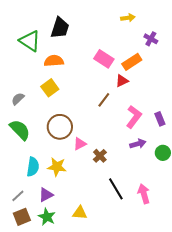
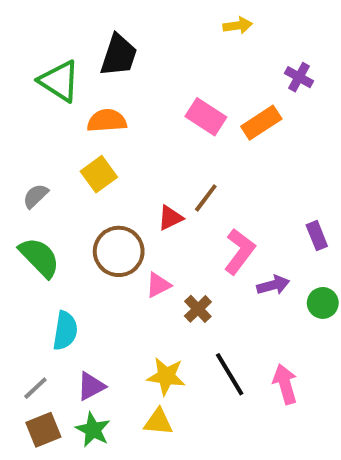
yellow arrow: (128, 18) -> (238, 26), moved
red triangle: (122, 81) -> (170, 218), moved
pink L-shape: (134, 117) -> (240, 251), moved
yellow star: (57, 167) -> (166, 376), moved

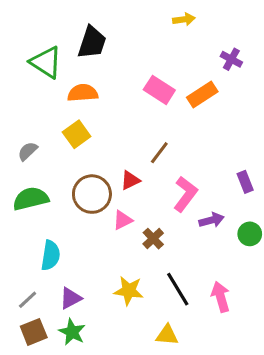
red triangle: (170, 218) -> (130, 180), moved
green semicircle: (39, 257) -> (31, 199), turned -60
yellow triangle: (158, 422) -> (167, 335), moved

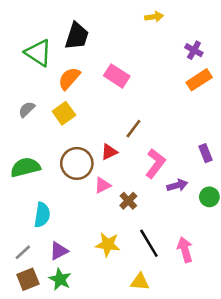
pink rectangle: (159, 90) -> (117, 76), moved
orange semicircle: (83, 93) -> (69, 78), turned -45
orange rectangle: (202, 94) -> (199, 80), moved
gray semicircle: (28, 151) -> (27, 109), moved

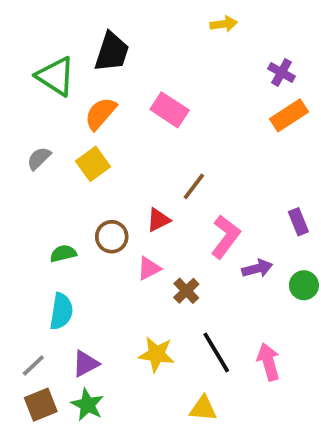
brown circle: (77, 163) -> (112, 237), size x0.7
green semicircle: (25, 167) -> (63, 253), moved, size x0.6

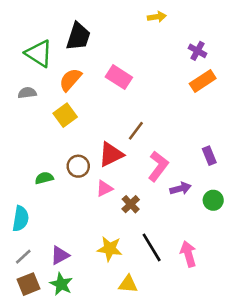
gray semicircle: (39, 158) -> (27, 93), moved, turned 36
red triangle: (158, 220) -> (111, 154), size x1.5
cyan semicircle: (61, 311) -> (21, 219), moved
yellow triangle: (203, 408) -> (128, 284), moved

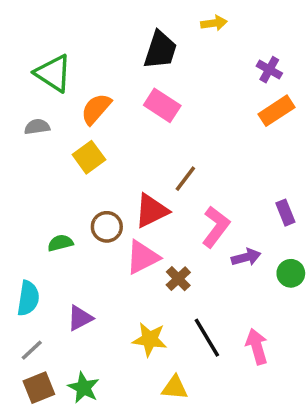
black trapezoid: (78, 36) -> (160, 50), moved
pink triangle: (104, 188) -> (143, 257), size x1.5
purple triangle: (60, 255) -> (80, 318), moved

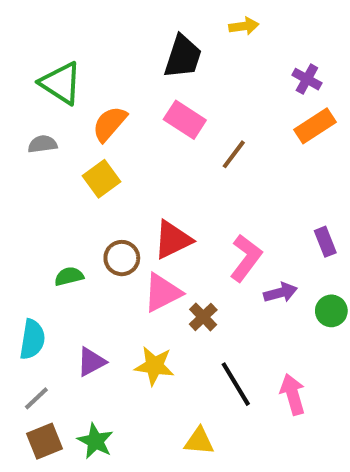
brown line: (185, 179) -> (234, 154), moved
yellow star: (150, 339) -> (154, 366), moved

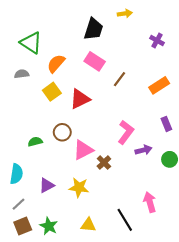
orange rectangle: (315, 126) -> (159, 85), moved
red triangle: (173, 240) -> (80, 99), moved
black line: (236, 384) -> (125, 220), moved
yellow triangle: (199, 441) -> (88, 225), moved

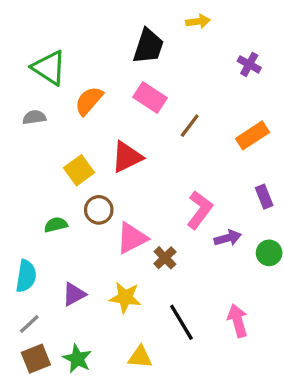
yellow square: (52, 92) -> (79, 170), moved
black line: (125, 220) -> (181, 322), moved

